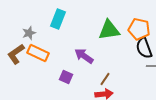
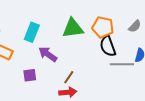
cyan rectangle: (58, 19) -> (32, 32), moved
purple square: (66, 77) -> (30, 75), turned -32

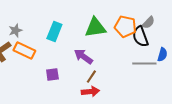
gray semicircle: (135, 26) -> (148, 23), moved
black semicircle: (108, 46) -> (140, 37), moved
purple arrow: (48, 54) -> (83, 57), moved

